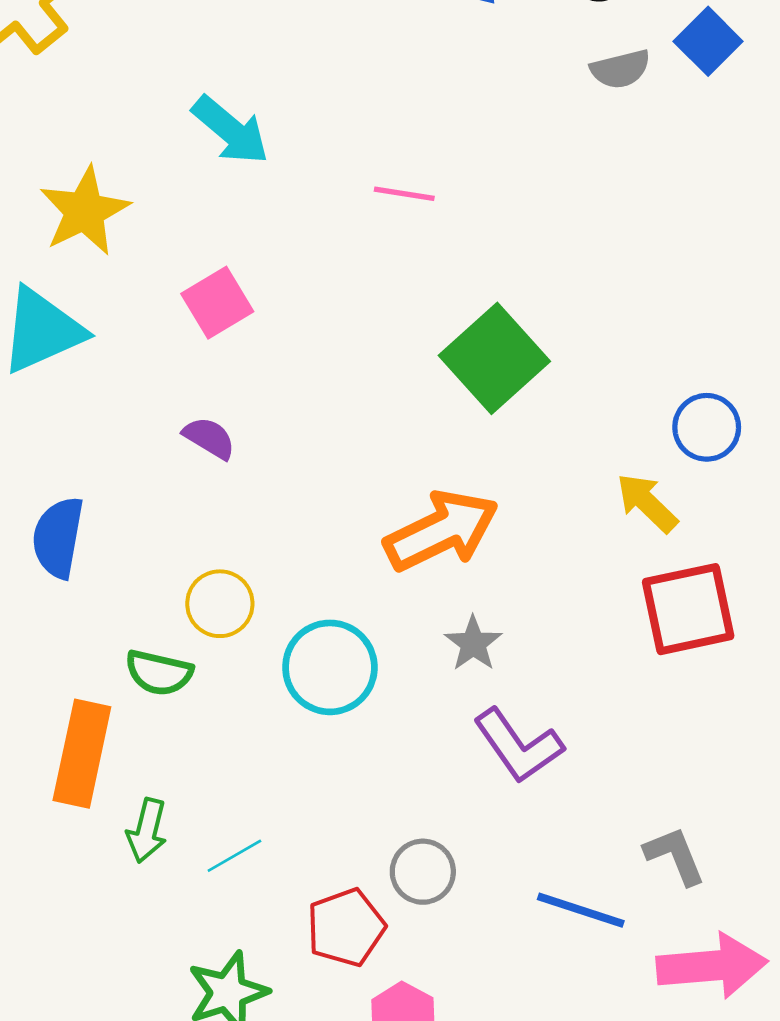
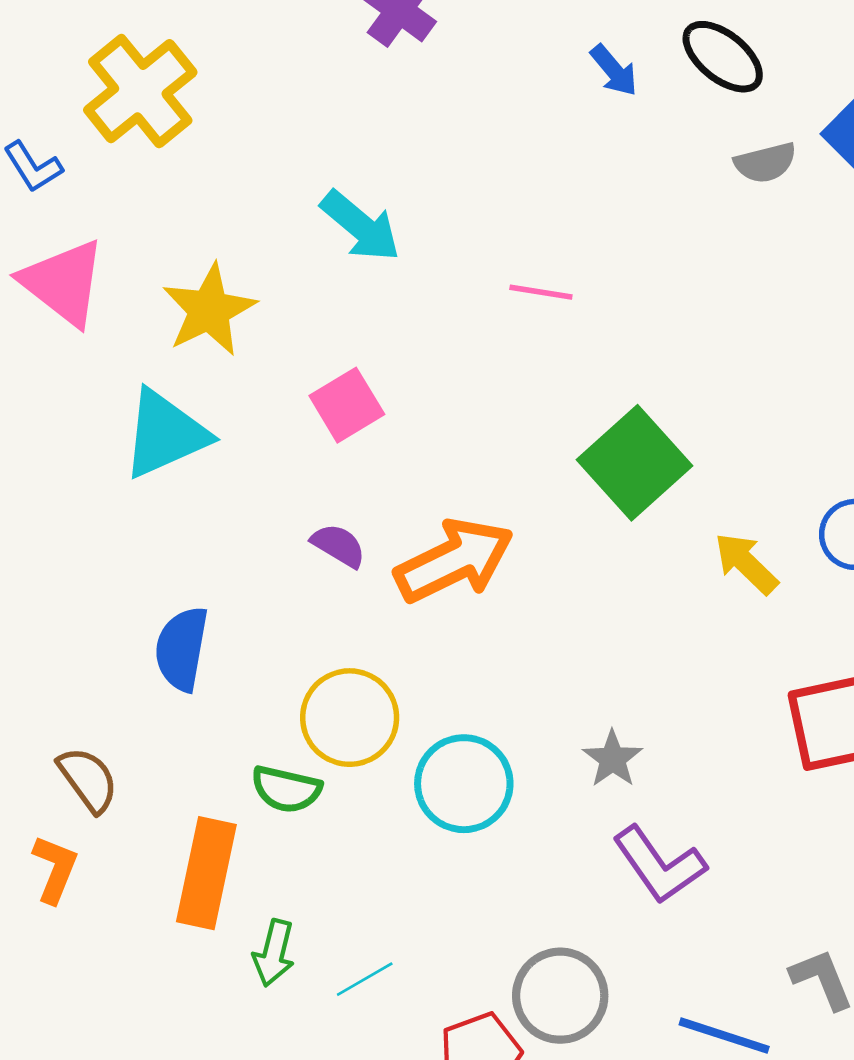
yellow arrow: (647, 503) -> (746, 563), moved
orange arrow: (441, 531) -> (454, 561), moved
yellow circle: (220, 604) -> (350, 718), size x1.4
gray circle: (423, 872) -> (560, 996), size x1.4

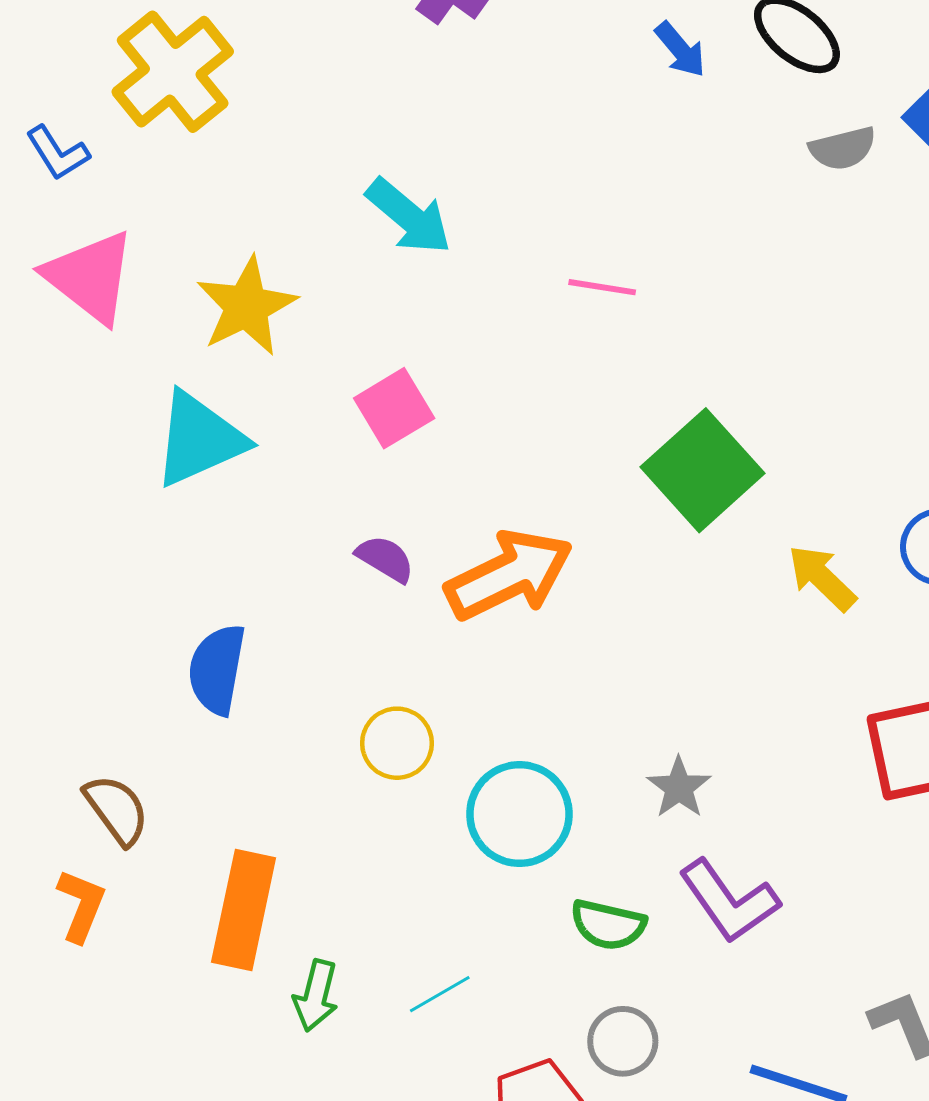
yellow circle: (350, 718) -> (397, 743), size x0.7
green semicircle: (286, 789) -> (608, 925), moved
cyan line: (365, 979) -> (440, 994), moved
gray circle: (560, 996) -> (623, 1041), size x0.7

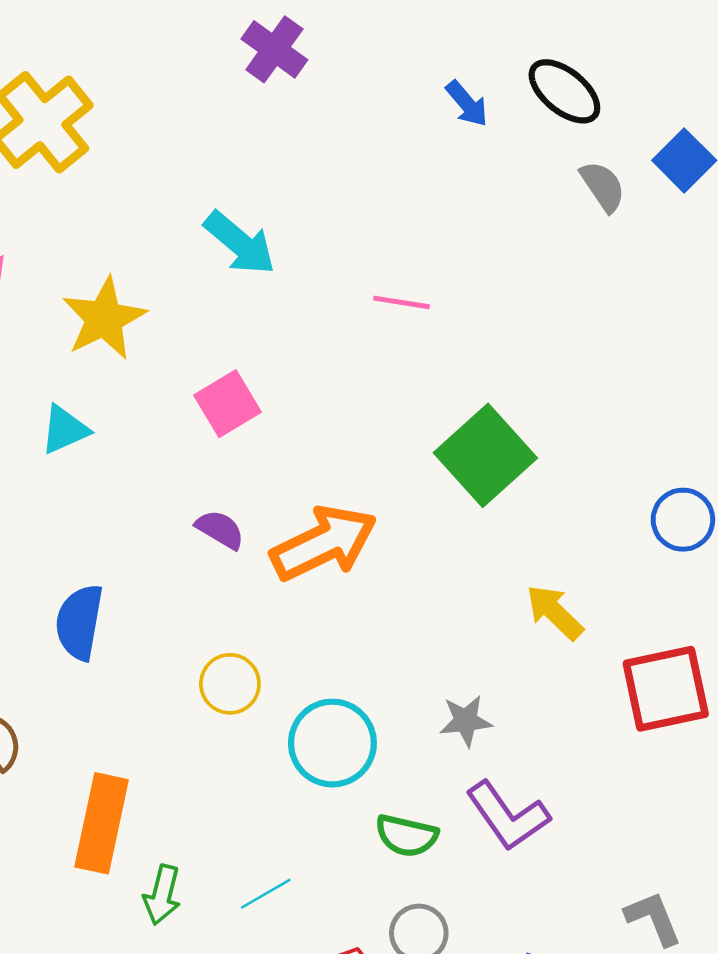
gray semicircle: (843, 148) -> (603, 186), turned -110
cyan triangle: (199, 439) -> (65, 430), size x0.6
yellow arrow: (822, 578) -> (555, 612), moved
gray star: (679, 787) -> (466, 721), turned 30

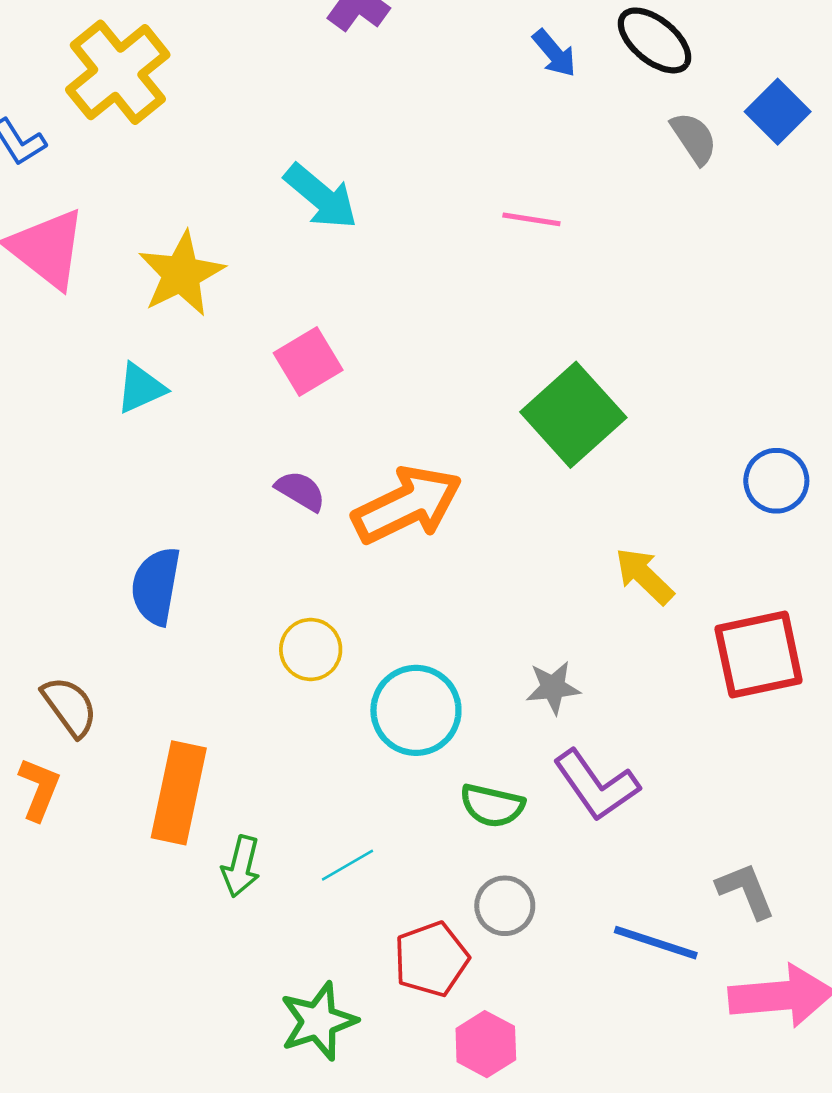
pink line: (402, 302) -> (531, 219), moved

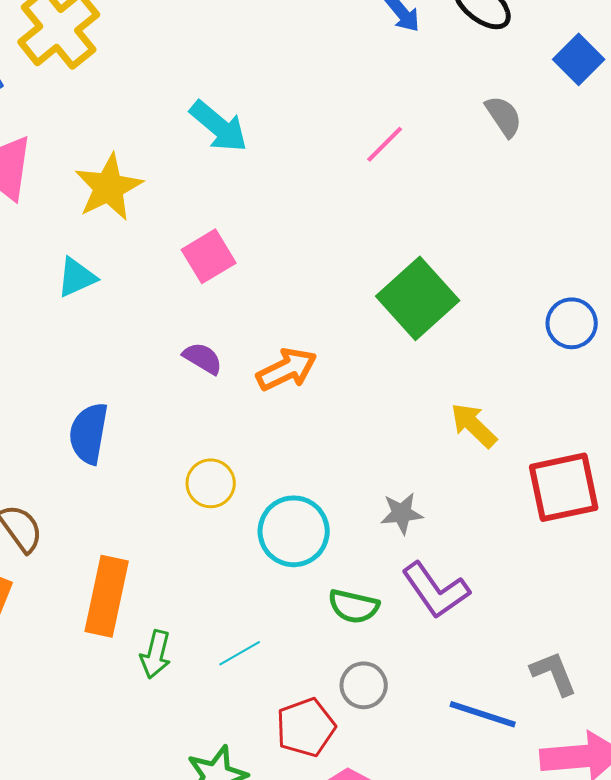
gray semicircle: (694, 138) -> (504, 116), moved
pink line: (531, 219) -> (385, 144), turned -54
blue circle: (776, 481) -> (572, 323), moved
orange arrow: (407, 505) -> (287, 369), size x0.7

